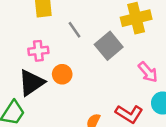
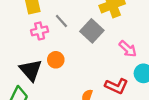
pink cross: (38, 51) -> (40, 31), moved
black triangle: (31, 83) -> (31, 70), turned -30

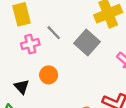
black triangle: (31, 70) -> (22, 87), size x0.6

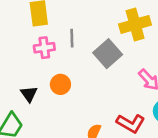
gray line: (54, 33) -> (72, 38), turned 35

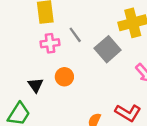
gray line: (72, 38) -> (75, 35), turned -35

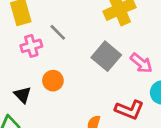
gray square: (108, 49) -> (106, 56), moved

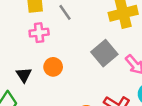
gray line: (58, 32) -> (65, 12), moved

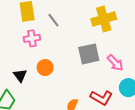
gray square: (104, 53) -> (89, 54), turned 30

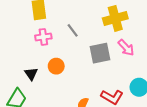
gray line: (53, 20) -> (73, 30), moved
pink arrow: (115, 63) -> (126, 48), moved

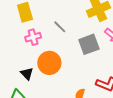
orange circle: (56, 66) -> (49, 63), size x1.5

